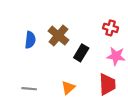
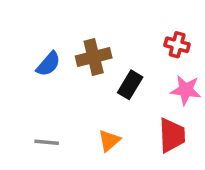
brown cross: (58, 36) -> (94, 57), turned 36
blue semicircle: (30, 40) -> (48, 64), turned 35

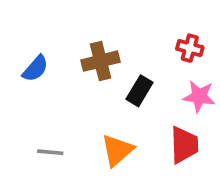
blue semicircle: (48, 64) -> (35, 69), moved
orange triangle: (109, 141) -> (117, 150), size x1.4

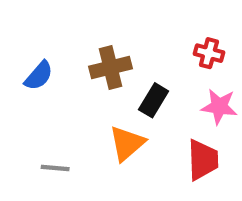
orange triangle: (117, 150) -> (127, 143), moved

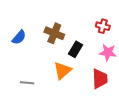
brown cross: (110, 68) -> (54, 33), turned 36

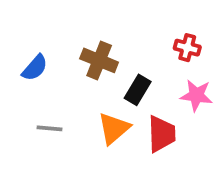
red trapezoid: (100, 79) -> (162, 134), moved
gray line: (27, 83) -> (50, 128), moved

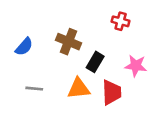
red cross: (187, 48) -> (121, 21), moved
orange triangle: (114, 128) -> (79, 89), turned 35

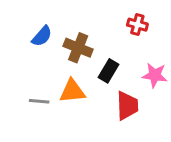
blue semicircle: (24, 47) -> (42, 36), moved
orange triangle: (79, 89) -> (72, 91), moved

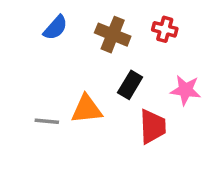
blue semicircle: (42, 36) -> (55, 28), moved
brown cross: (78, 48) -> (113, 35), moved

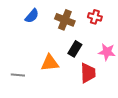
gray line: (47, 121) -> (18, 75), moved

